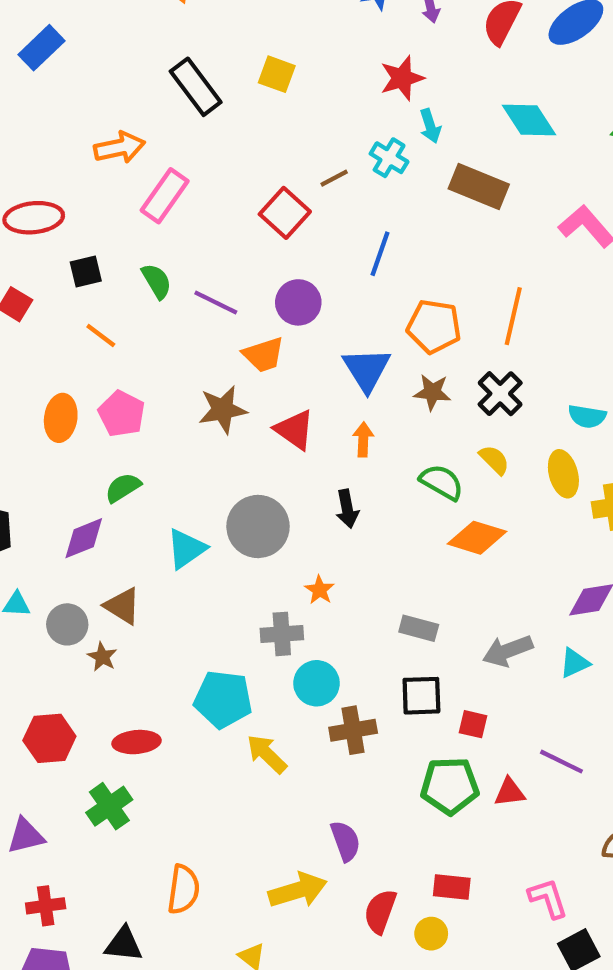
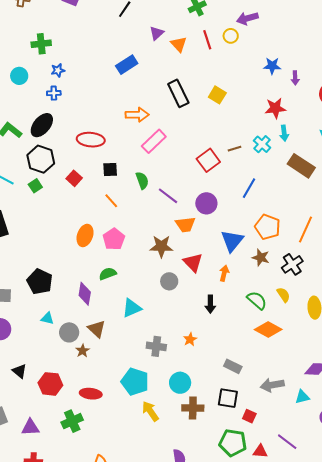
blue rectangle: (41, 48) -> (127, 65), moved
gray circle: (258, 526) -> (169, 281), moved, size x0.6
purple diamond: (84, 538) -> (85, 294), turned -70
gray cross: (282, 634) -> (156, 346), moved

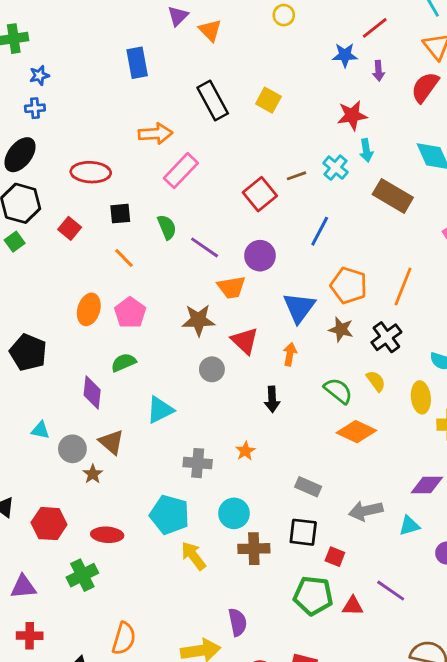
red line: (207, 40) -> (375, 28), moved, turned 72
blue rectangle: (127, 65) -> (137, 63), turned -65
black pentagon: (40, 282) -> (28, 352), moved

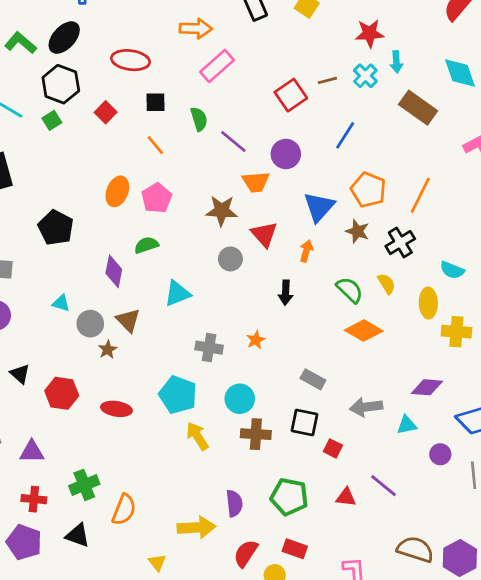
red star: (352, 115) -> (370, 33), moved
green cross: (82, 575) -> (84, 485), moved
green pentagon: (313, 596) -> (289, 497), moved

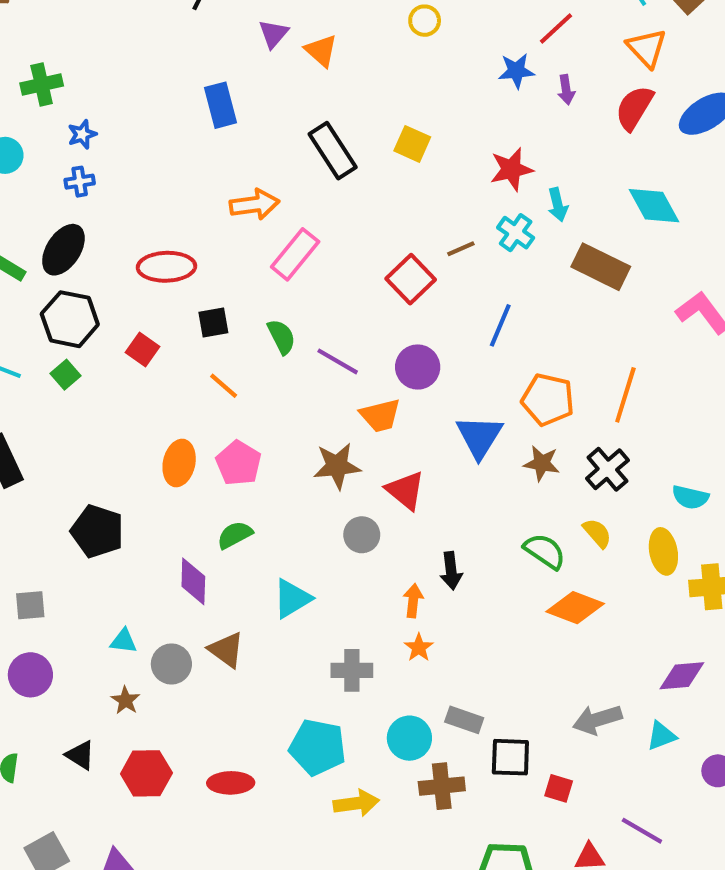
orange arrow: (306, 251) -> (413, 601), moved
brown star: (108, 349) -> (126, 700), moved
gray rectangle: (313, 379) -> (464, 720), moved
yellow arrow: (197, 436) -> (356, 803), turned 124

